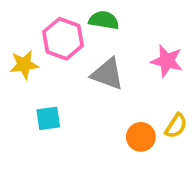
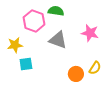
yellow star: (24, 65) -> (15, 45), moved

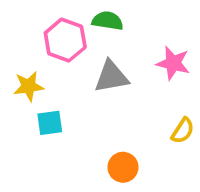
gray triangle: (58, 40) -> (111, 77), turned -30
orange circle: (76, 74) -> (123, 167), moved

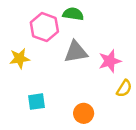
pink star: (173, 63) -> (110, 61), moved, turned -30
cyan square: (50, 123) -> (37, 102), moved

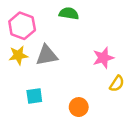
pink hexagon: (44, 27) -> (22, 26), moved
gray triangle: (76, 52) -> (47, 55), moved

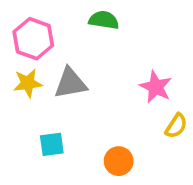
pink star: (103, 58) -> (156, 87), turned -30

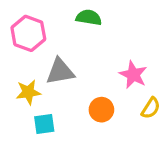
yellow star: (28, 83) -> (28, 92), moved
orange circle: (119, 161) -> (101, 110), moved

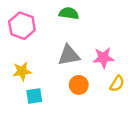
gray triangle: (60, 72) -> (69, 55), moved
pink star: (133, 75) -> (103, 58), turned -30

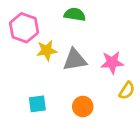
yellow star: (22, 71) -> (47, 50), moved
orange circle: (79, 85) -> (83, 107), moved

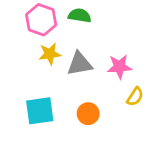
pink hexagon: (24, 28) -> (41, 20), moved
cyan square: (37, 104) -> (40, 111), size x1.5

